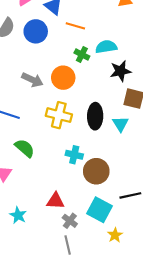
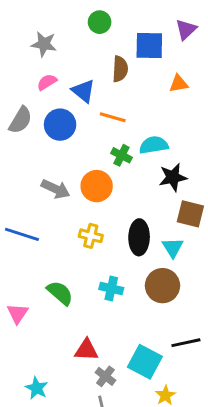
yellow cross: (59, 115) -> (91, 236), size x0.7
green semicircle: (25, 148) -> (60, 293), moved
brown circle: (96, 171) -> (162, 286), moved
cyan star: (18, 215) -> (37, 388), moved

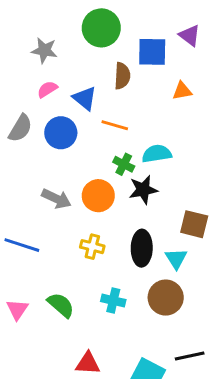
green circle: (100, 22) -> (101, 28), size x1.6
purple triangle: (186, 29) -> (190, 35), turned -40
black star: (173, 177) -> (143, 190), moved
pink triangle: (18, 313) -> (17, 310), moved

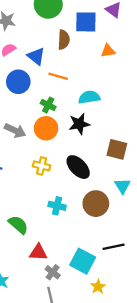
green cross: (124, 164) -> (48, 105), moved
black ellipse: (142, 248) -> (78, 167), turned -45
cyan triangle: (176, 259) -> (122, 186), moved
green semicircle: (61, 305) -> (18, 225), moved

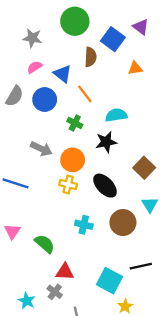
blue square: (86, 22) -> (113, 39), turned 35
orange line: (58, 76) -> (85, 94), turned 36
orange circle: (46, 128) -> (73, 160), moved
brown square: (117, 149) -> (144, 168), turned 30
gray cross: (53, 272) -> (55, 292), moved

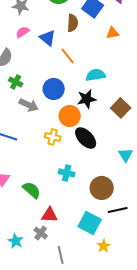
blue circle: (45, 100) -> (54, 89), moved
green cross: (75, 123) -> (16, 82), moved
orange circle: (73, 160) -> (70, 116), moved
brown square: (144, 168) -> (121, 108), moved
brown circle: (123, 223) -> (102, 188), moved

